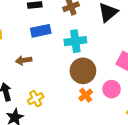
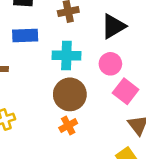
pink circle: (112, 89) -> (110, 64), moved

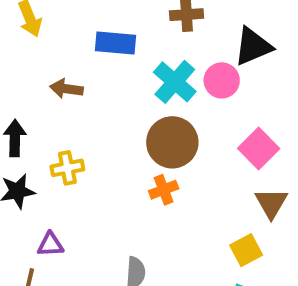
cyan cross: (66, 56) -> (175, 82), turned 32
pink circle: (110, 64) -> (222, 80), moved

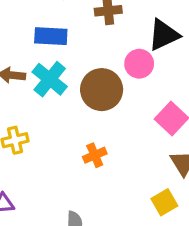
cyan cross: (175, 82) -> (50, 79), moved
brown circle: (172, 142) -> (102, 90), moved

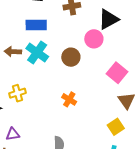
brown circle: (102, 90) -> (71, 57), size x0.7
orange cross: (95, 155) -> (69, 99), turned -32

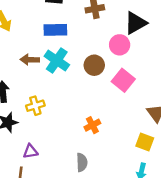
pink square: (117, 73) -> (123, 80), moved
orange cross: (69, 99) -> (92, 125), moved, turned 32
yellow square: (116, 127) -> (145, 142), turned -35

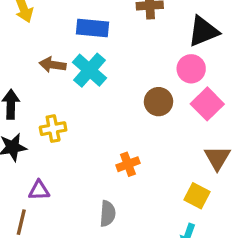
pink circle: (120, 45) -> (191, 69), moved
brown circle: (94, 65) -> (159, 102), moved
pink square: (123, 80) -> (207, 104), moved

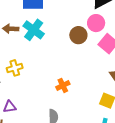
brown circle: (159, 102) -> (78, 35), moved

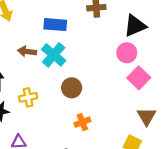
brown circle: (78, 35) -> (72, 88), moved

